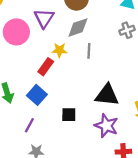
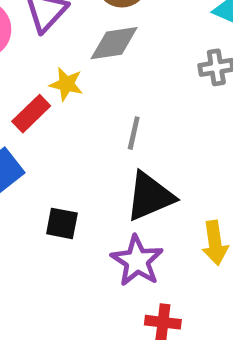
gray line: (89, 51) -> (134, 133), moved
black triangle: (107, 95) -> (150, 196), turned -40

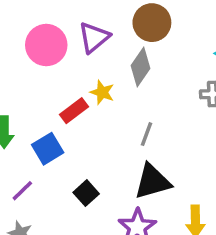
gray diamond: (114, 43) -> (141, 67), turned -54
black square: (62, 223) -> (86, 193), turned 30

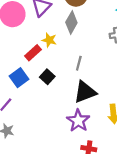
black square: (86, 193) -> (47, 77), moved

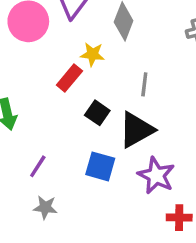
blue square: (19, 78) -> (100, 166), moved, turned -30
black triangle: (85, 92) -> (136, 130), moved

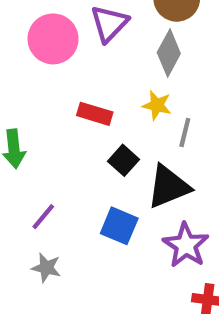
yellow star: (92, 54) -> (157, 105), moved
red rectangle: (69, 78) -> (95, 114), turned 60

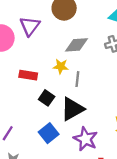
gray diamond: (169, 53) -> (76, 45), moved, turned 65
blue square: (119, 226) -> (49, 133), turned 36

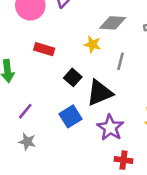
red rectangle: (28, 75) -> (44, 49), moved
gray line: (77, 79) -> (121, 61), moved

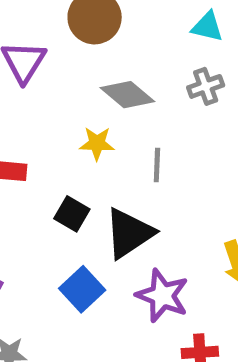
gray diamond: (113, 23) -> (127, 95), turned 48

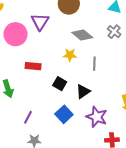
gray cross: (206, 86) -> (114, 32), turned -32
black triangle: (129, 233) -> (83, 91), size x0.7

